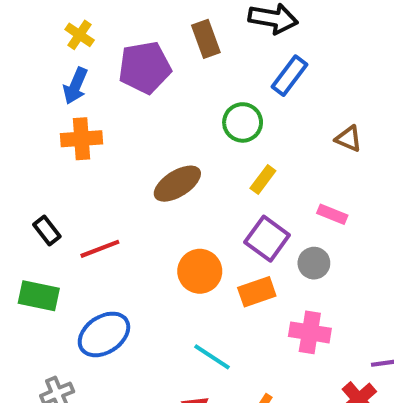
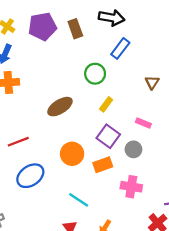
purple pentagon: (145, 67) -> (42, 26), moved
brown triangle: (349, 139) -> (152, 82), turned 40
blue ellipse: (104, 334) -> (30, 176), moved

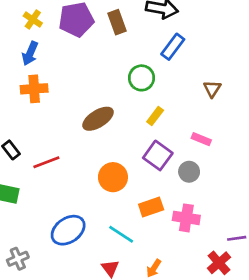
orange rectangle: (103, 165) -> (151, 207), moved
blue ellipse: (30, 176) -> (68, 230), moved

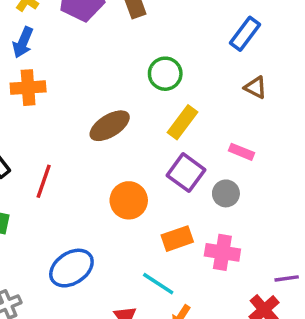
blue rectangle: (173, 47) -> (245, 34), moved
brown triangle: (212, 89) -> (255, 88), turned -36
yellow rectangle: (155, 116) -> (183, 122), size x1.4
red line: (46, 162) -> (44, 181), turned -50
cyan line: (121, 234) -> (158, 284), moved

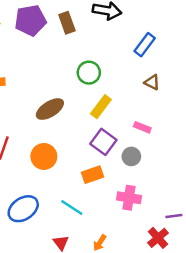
orange circle: (129, 200) -> (44, 156), moved
orange rectangle: (177, 239) -> (92, 175), moved
cyan line: (158, 284) -> (72, 207), moved

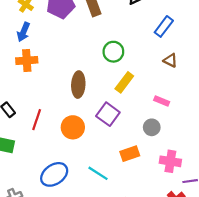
brown ellipse: (50, 109) -> (78, 85), turned -55
purple square: (103, 142) -> (108, 114), moved
orange rectangle: (92, 175) -> (130, 154), moved
pink cross: (129, 198) -> (170, 161), moved

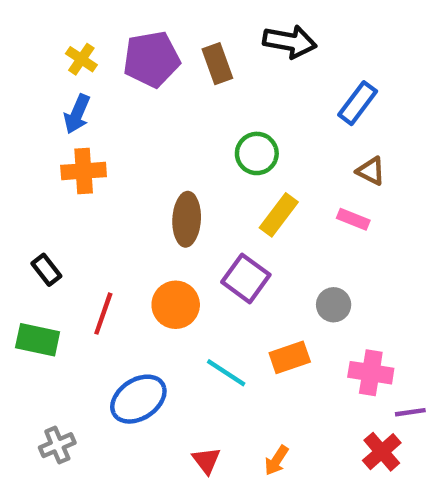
pink rectangle: (162, 101) -> (353, 219), moved
red line: (37, 120) -> (103, 314), moved
cyan line: (98, 173) -> (226, 373), moved

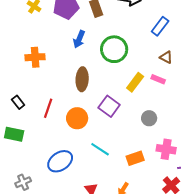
blue arrow: (77, 114) -> (79, 39), moved
green circle: (257, 153) -> (114, 49), size x1.4
yellow rectangle: (279, 215) -> (135, 82), moved
red line: (103, 314) -> (48, 108), moved
orange rectangle: (290, 357) -> (135, 158), moved

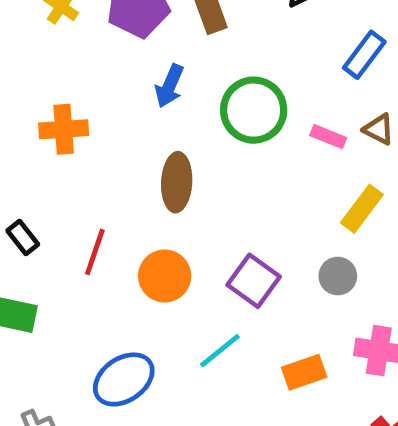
pink rectangle: (158, 79) -> (328, 137), moved
yellow rectangle: (135, 82) -> (362, 209), moved
purple square: (109, 106) -> (254, 281), moved
cyan line: (100, 149) -> (220, 351), turned -72

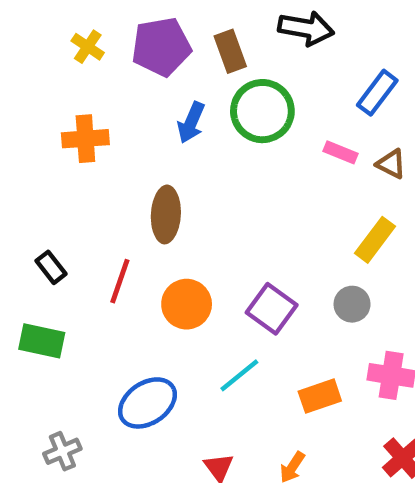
green circle: (254, 110) -> (262, 111), moved
orange cross: (64, 129) -> (85, 139), moved
pink rectangle: (328, 137) -> (341, 152), moved
brown ellipse: (177, 182) -> (166, 214), moved

